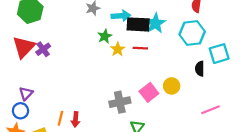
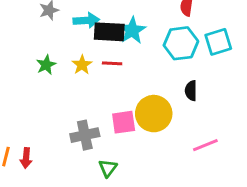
green star: (105, 36) -> (46, 65), moved
cyan square: (219, 54) -> (218, 42), moved
yellow circle: (172, 86) -> (154, 114), size x1.6
pink square: (149, 92) -> (124, 122), turned 30

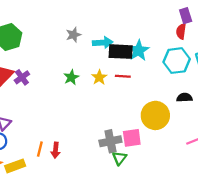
black semicircle: (191, 91) -> (184, 98), turned 88
pink square: (124, 122) -> (132, 138), moved
gray cross: (85, 135) -> (110, 141), moved

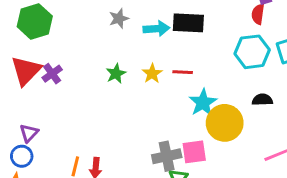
cyan star: (139, 50) -> (203, 103), moved
black rectangle: (121, 52) -> (188, 23), moved

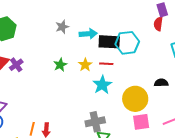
black rectangle: (188, 23) -> (109, 42), moved
cyan hexagon: (252, 52) -> (127, 43), moved
cyan star: (203, 103) -> (102, 85), moved
pink square: (194, 152) -> (141, 122), moved

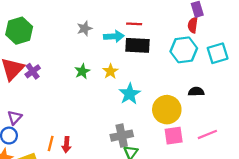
cyan hexagon: (127, 43) -> (184, 50), moved
red line: (106, 64) -> (134, 24), moved

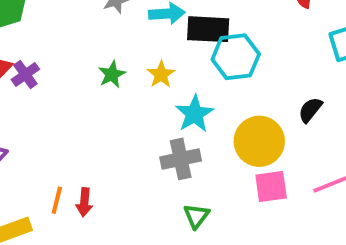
cyan hexagon: (184, 50) -> (236, 57), moved
black semicircle: (196, 92) -> (310, 110), turned -49
gray cross: (122, 136) -> (181, 159), moved

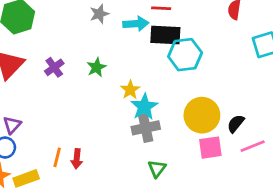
purple cross: (25, 74) -> (54, 67), moved
yellow star: (161, 74) -> (130, 90), moved
black semicircle: (310, 110) -> (236, 124), moved
cyan star: (194, 114) -> (144, 107), moved

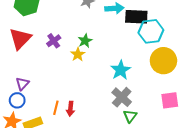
yellow star: (130, 90) -> (78, 54), moved
yellow circle: (202, 115) -> (163, 61), moved
gray cross: (146, 128) -> (122, 97), moved, turned -36

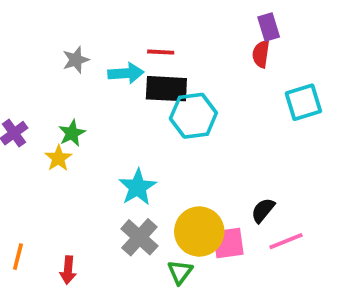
yellow circle: (163, 61) -> (199, 232), moved
red arrow: (70, 109) -> (68, 270), moved
green triangle: (130, 116) -> (180, 272), moved

